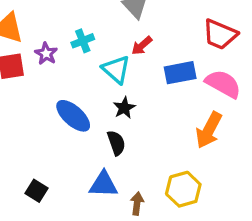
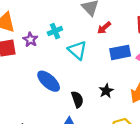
red arrow: (142, 46) -> (104, 28), moved
black star: (124, 108) -> (106, 91), moved

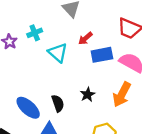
red arrow: (104, 28) -> (85, 38), moved
blue ellipse: (49, 81) -> (28, 108), moved

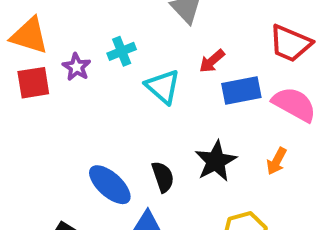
black star: (88, 95) -> (216, 161), size x1.5
orange arrow: (122, 95) -> (277, 161), size x0.6

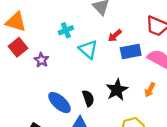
purple star: (77, 67) -> (41, 60), moved
red square: (33, 83) -> (18, 47), turned -30

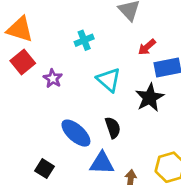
cyan triangle: (88, 49) -> (109, 80), moved
black star: (117, 90) -> (150, 98), moved

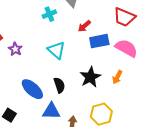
cyan cross: (84, 40) -> (49, 14), moved
black star: (150, 98) -> (90, 77), moved

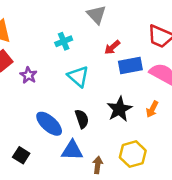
cyan cross: (49, 14) -> (64, 41), moved

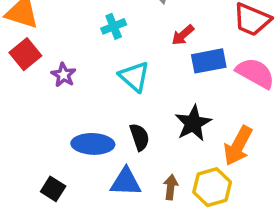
orange arrow: (152, 109) -> (238, 146), moved, size x1.6
blue ellipse: (49, 124) -> (93, 144), turned -40
brown arrow: (98, 165) -> (171, 187), moved

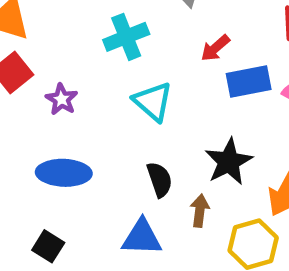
cyan cross: (114, 26) -> (126, 37), size x1.4
blue ellipse: (93, 144) -> (64, 173), moved
brown arrow: (171, 187) -> (200, 211), moved

